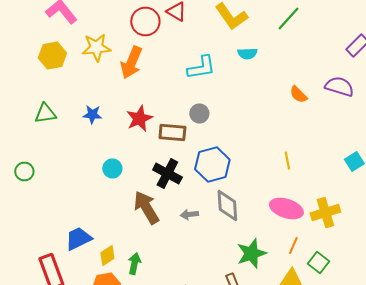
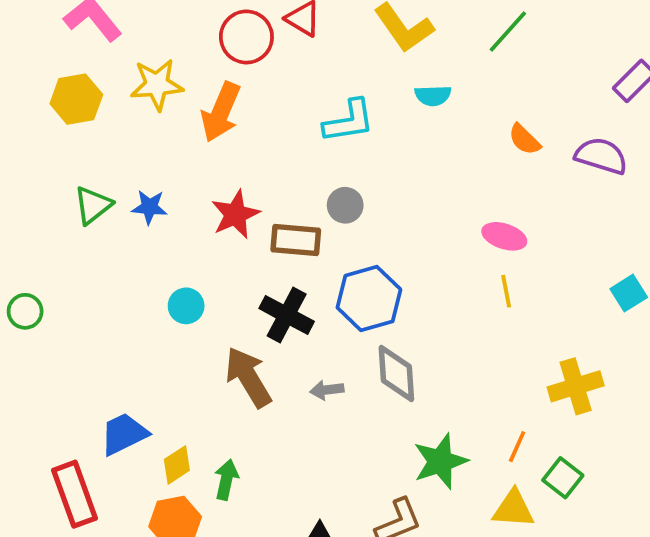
orange semicircle: (298, 94) -> (524, 139), moved
green triangle: (45, 114) -> (93, 205), moved, turned -30
pink ellipse: (286, 208) -> (504, 236), moved, size x0.7

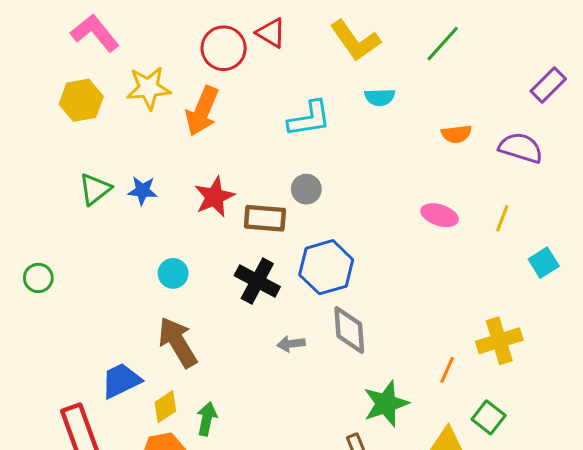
orange semicircle: (524, 139) -> (456, 134), turned -52
yellow line: (506, 291) -> (502, 218), moved, turned 32
brown arrow: (248, 377) -> (178, 342), moved
orange line: (517, 447) -> (447, 370), moved

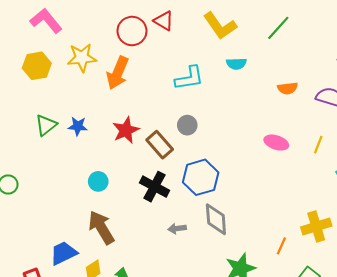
brown rectangle: (265, 218) -> (160, 145), turned 44

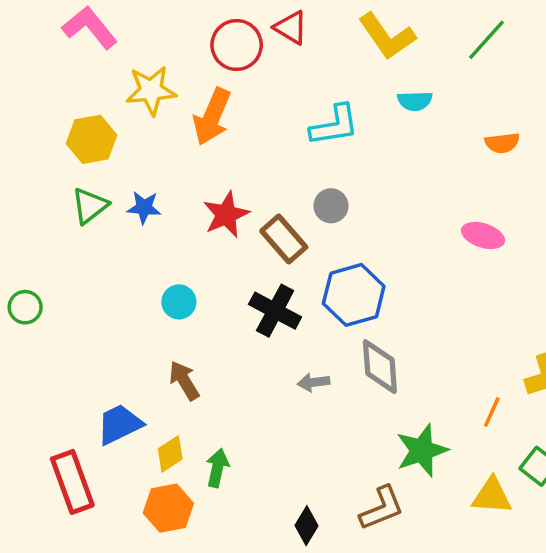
yellow hexagon: (37, 66) -> (92, 139), moved
brown arrow: (101, 227) -> (184, 381), size x0.7

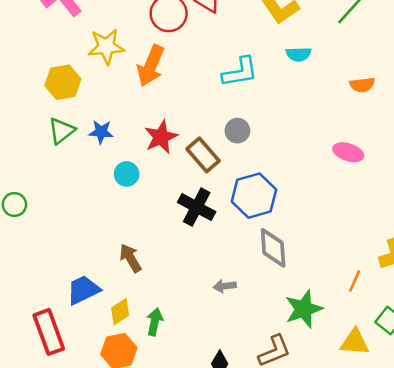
cyan circle: (179, 302) -> (127, 174), moved
gray arrow: (313, 382) -> (225, 286), moved

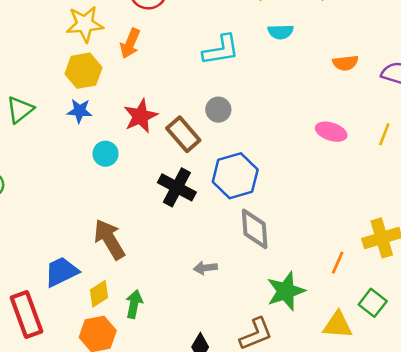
orange arrow: (151, 66) -> (130, 43), size x0.7
yellow hexagon: (63, 82) -> (83, 71), moved
green triangle: (62, 131) -> (20, 110), moved
brown arrow: (130, 258) -> (109, 239), size x1.4

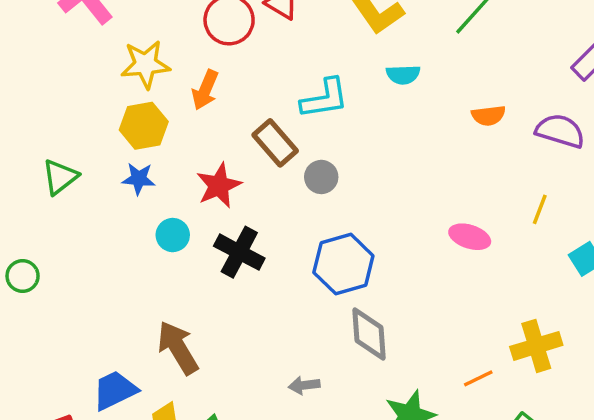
pink ellipse: (331, 132) -> (470, 237), moved
brown rectangle: (183, 134) -> (275, 143), moved
black cross: (177, 187) -> (239, 252), moved
orange line: (338, 263) -> (478, 378), turned 40

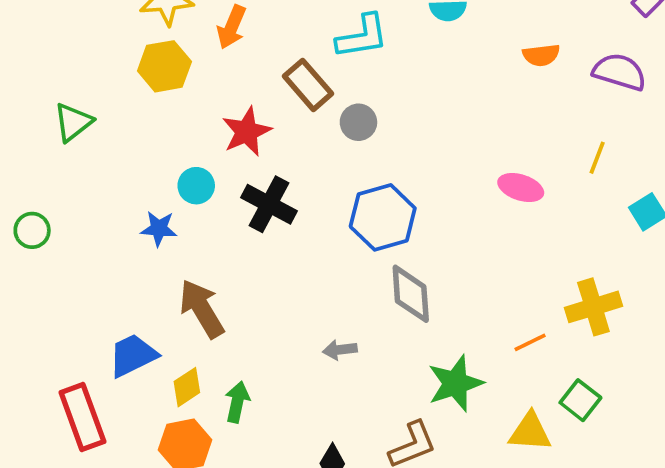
blue star: (139, 179) -> (159, 229), moved

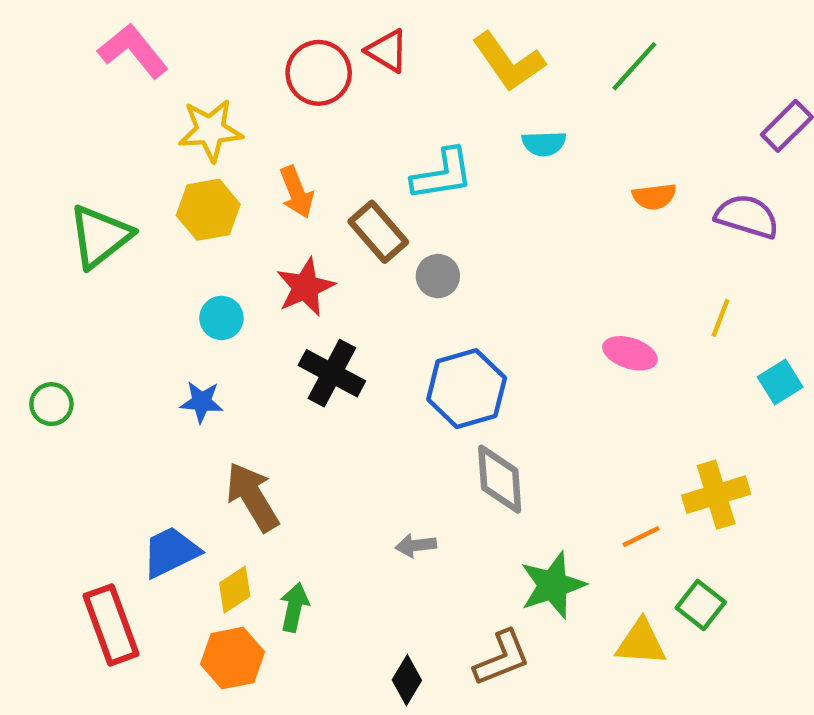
orange arrow: (232, 27) -> (297, 192), moved, turned -45
green triangle: (73, 122) -> (100, 236), moved, size x1.4
cyan circle: (196, 186) -> (221, 318), moved

